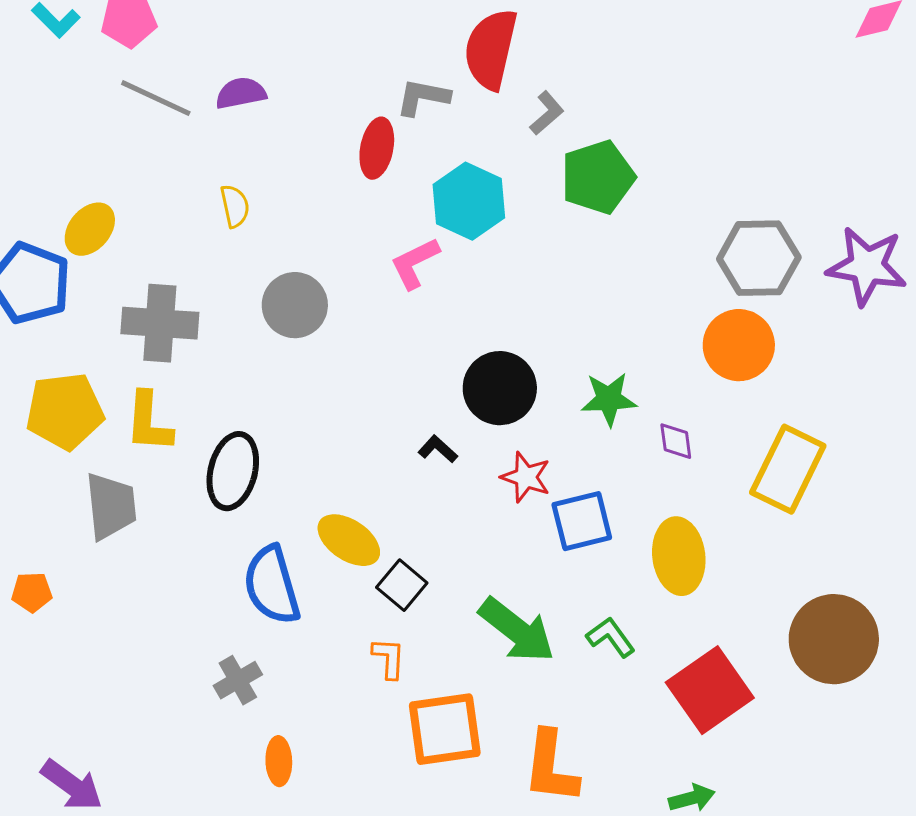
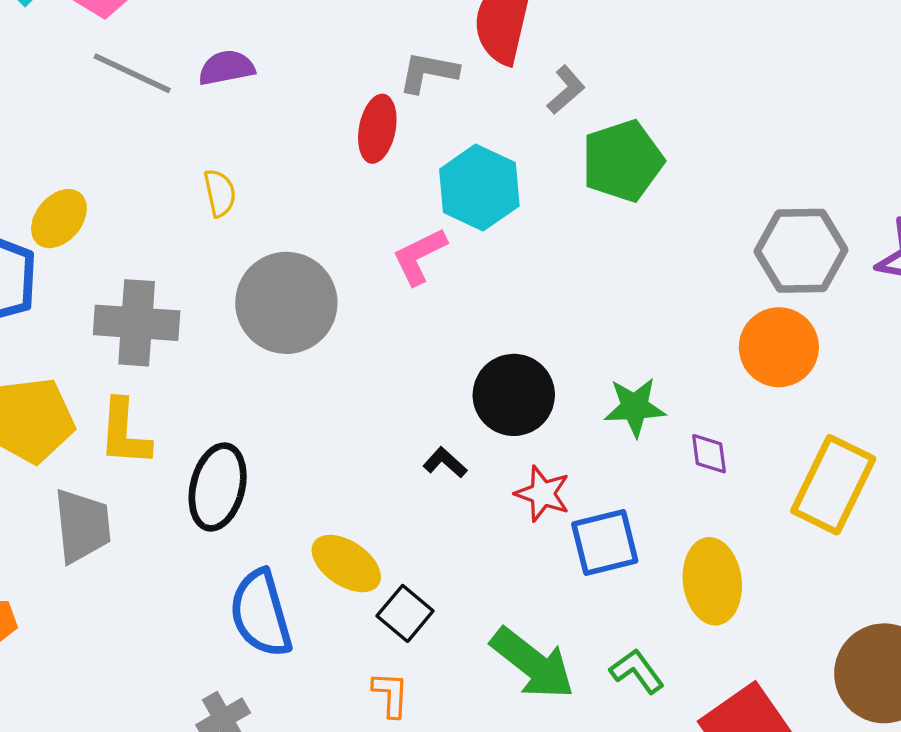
gray circle: (295, 305) -> (286, 303), size x1.4

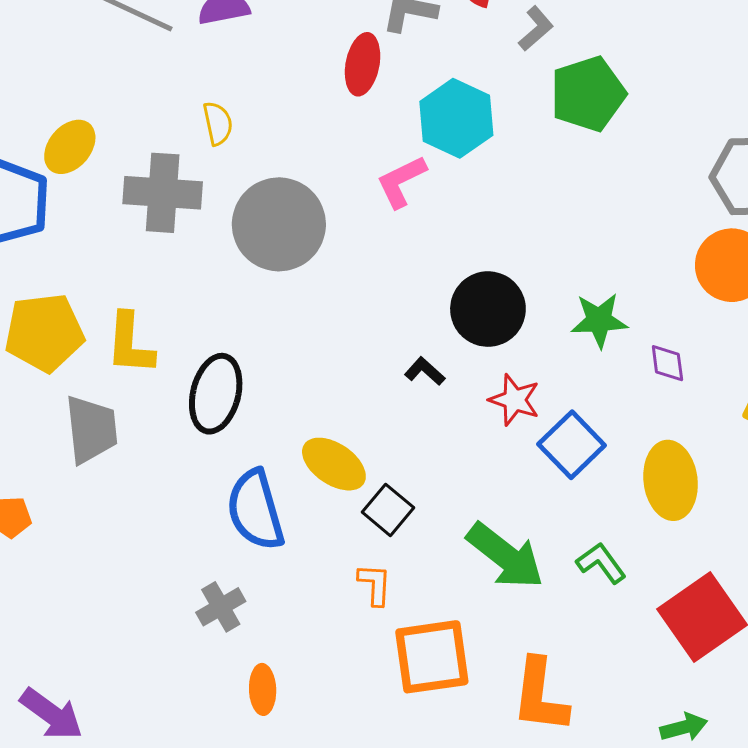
gray cross: (137, 323) -> (163, 193), moved
blue square: (605, 542) -> (572, 445), turned -30

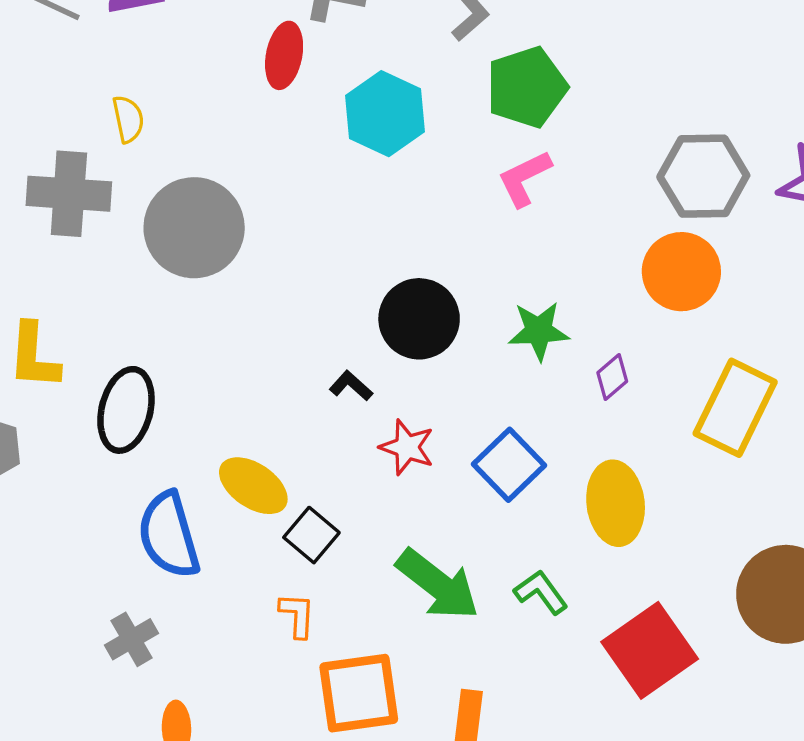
pink L-shape: (401, 182) -> (524, 178), moved
purple diamond: (667, 363) -> (612, 377), turned 57
red star: (514, 400) -> (407, 447), moved

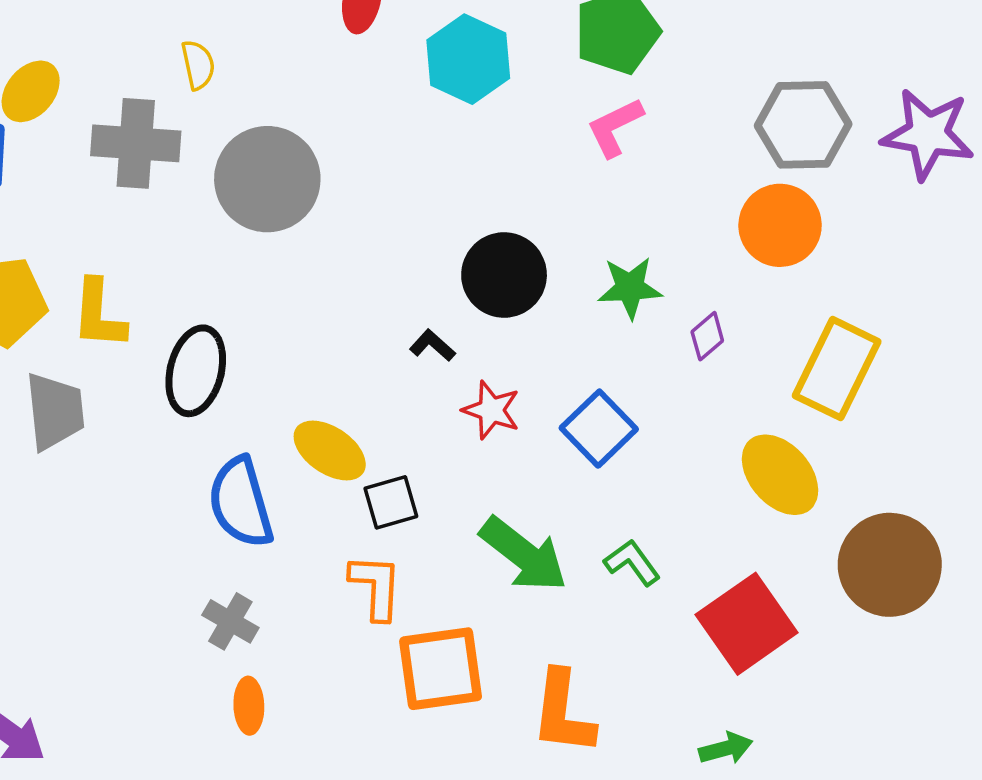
yellow ellipse: (616, 503) -> (780, 475), moved, turned -34
black square: (311, 535) -> (391, 502), turned 34
orange L-shape: (297, 615) -> (376, 587), size x1.4
gray cross: (131, 639) -> (230, 621), moved, turned -30

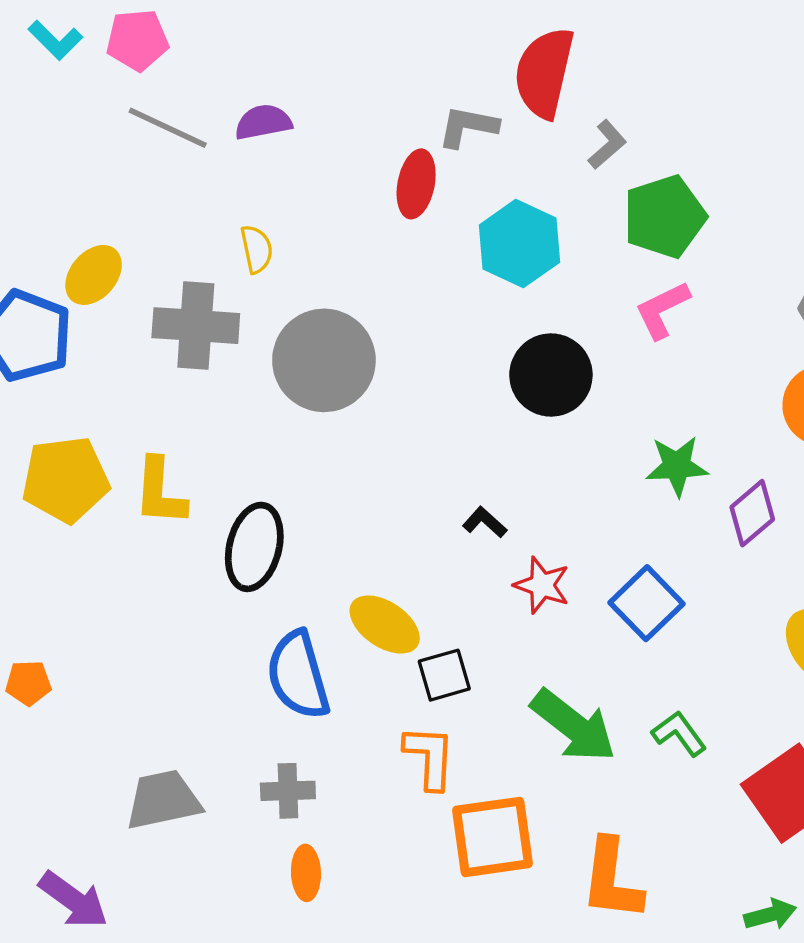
black circle: (504, 275) -> (551, 375), moved
purple diamond: (707, 336) -> (752, 513), size x1.4
gray trapezoid: (55, 411) -> (163, 800), moved, turned -96
gray cross: (230, 621) -> (288, 791), turned -32

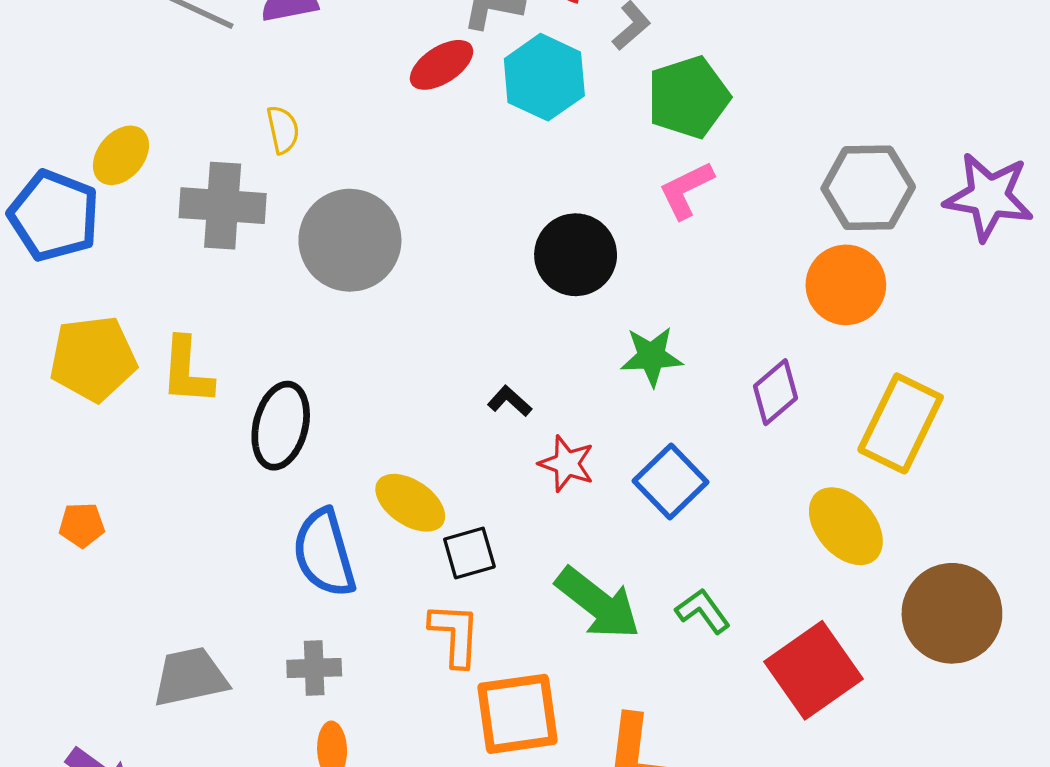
red ellipse: (416, 184) -> (442, 65), turned 46
cyan hexagon: (520, 244) -> (544, 77), moved
green star: (677, 466) -> (652, 356), moved
orange pentagon: (28, 683) -> (82, 525), moved

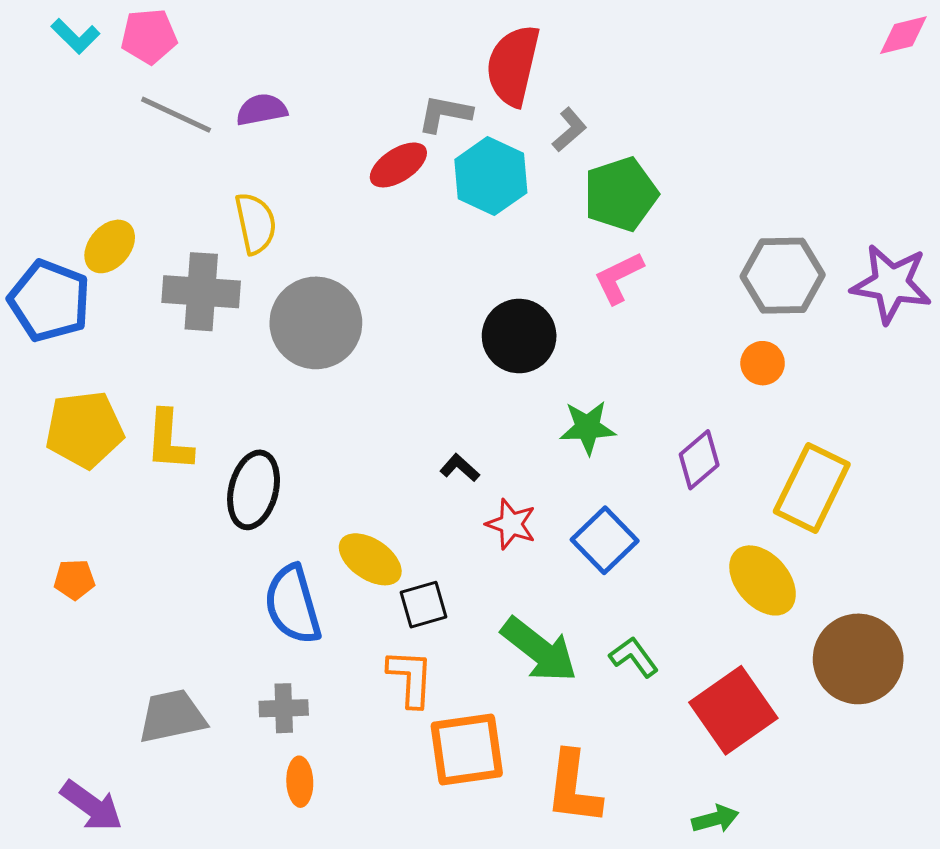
yellow semicircle: (283, 130) -> (256, 223), size x1.4
orange circle: (846, 285) -> (763, 363), size x0.6

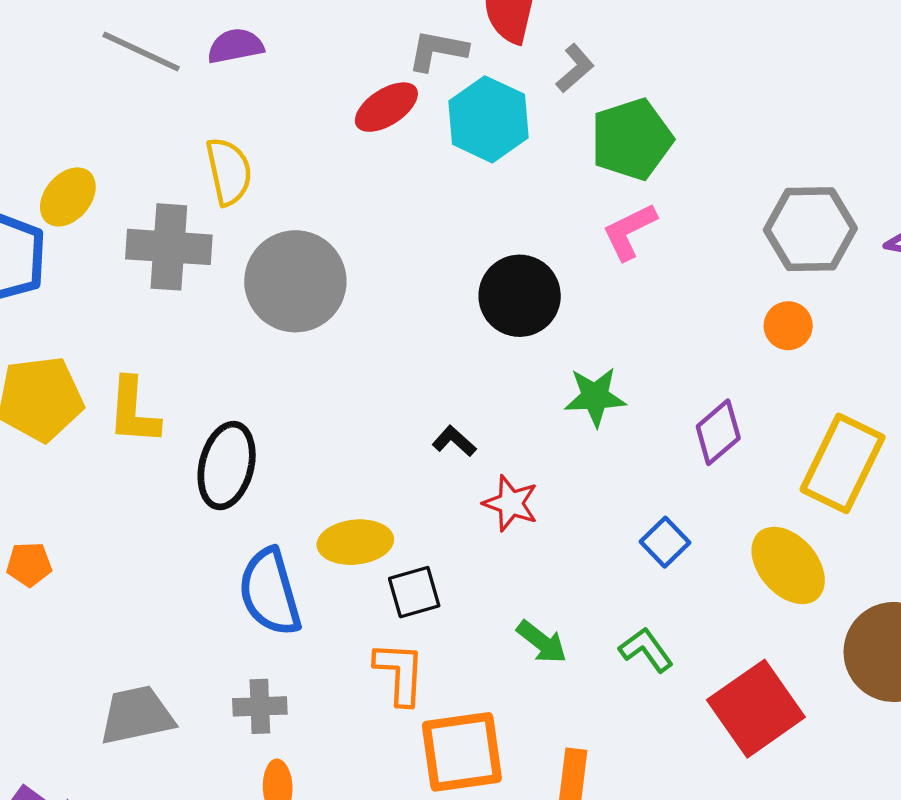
blue square: (605, 540) -> (665, 542), moved, size x0.7
yellow ellipse: (370, 559) -> (355, 542), turned -40
green arrow: (539, 650) -> (542, 642), size x0.6

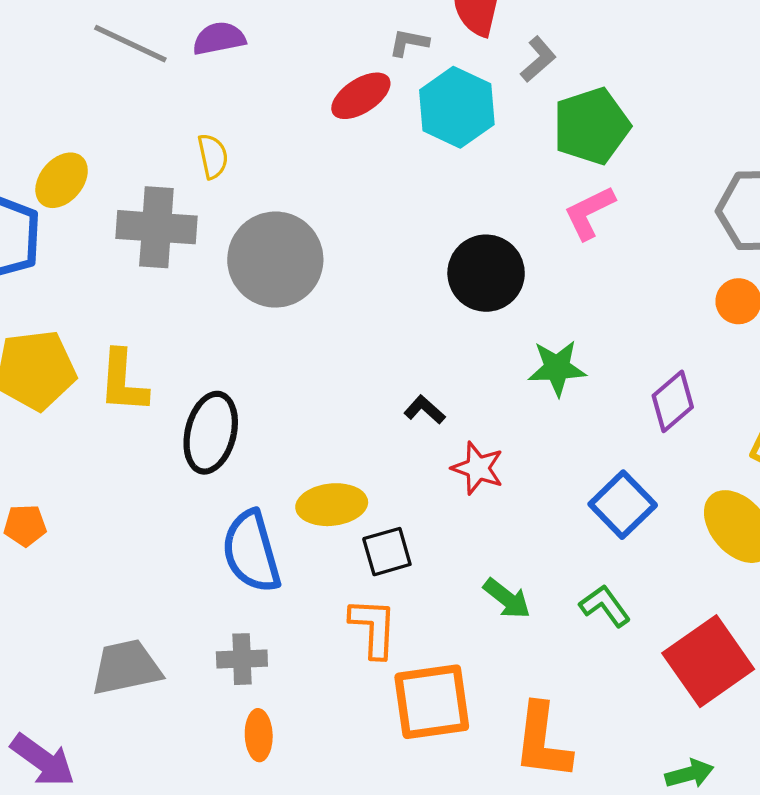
gray L-shape: (437, 50) -> (409, 43), size x0.7
yellow semicircle: (229, 171) -> (213, 156), size x0.7
blue square: (665, 542) -> (623, 505), size x1.4

